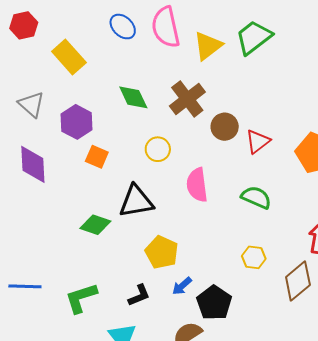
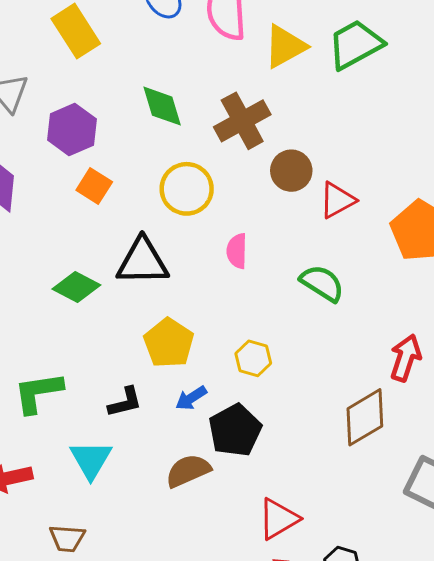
yellow circle: (158, 149) -> (187, 189), size x1.4
pink semicircle: (197, 185) -> (237, 251), size x0.7
yellow hexagon: (254, 257) -> (253, 358), moved

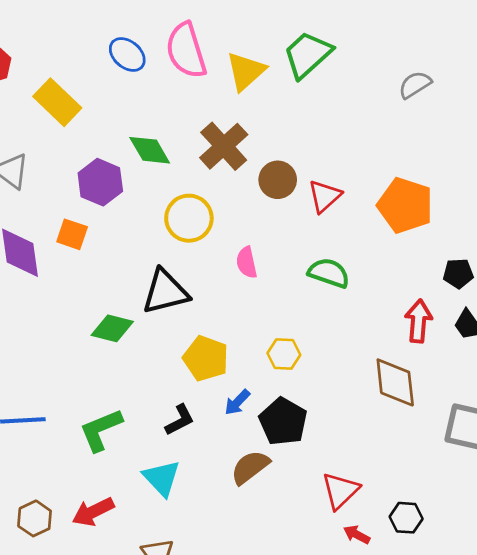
purple hexagon: (72, 129) -> (100, 182), moved
orange square: (94, 186) -> (72, 234), moved
brown diamond: (365, 417) -> (395, 382), turned -52

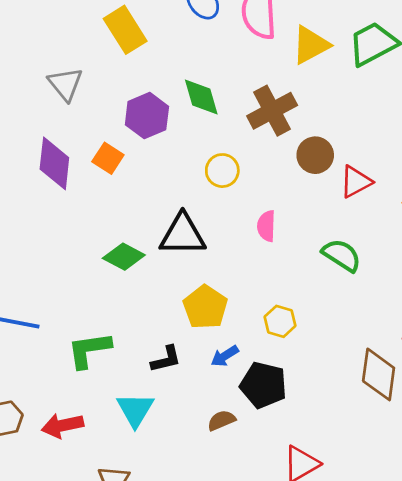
yellow circle: (189, 218) -> (222, 171), size x0.7
black pentagon: (283, 422) -> (263, 385), turned -30
brown semicircle: (250, 467) -> (221, 420), size x0.7

